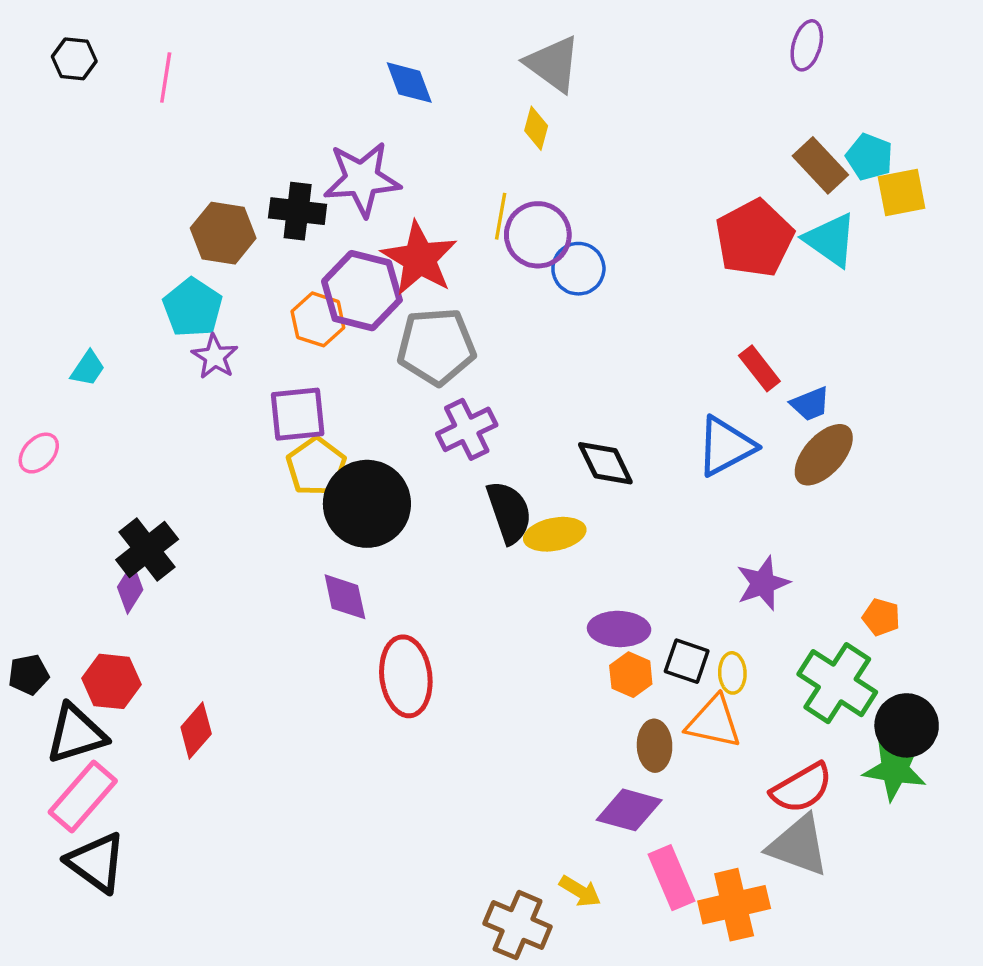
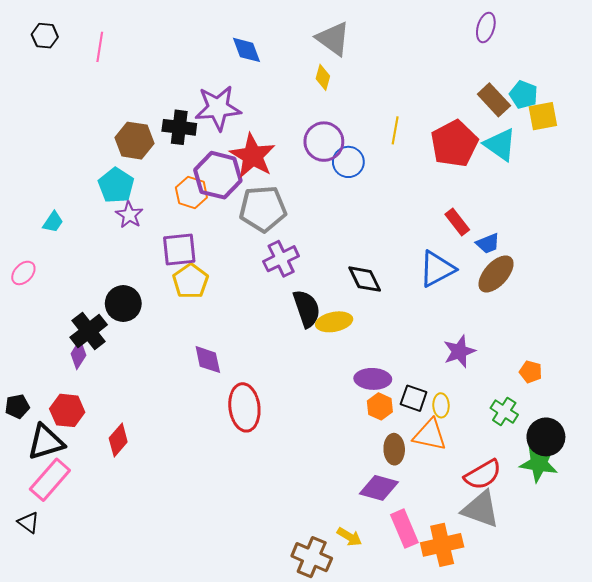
yellow line: (501, 216) -> (395, 130), moved
black circle: (367, 504) -> (123, 304), moved, size x0.7
green cross: (837, 683) -> (504, 411), size x0.6
black triangle: (96, 862) -> (29, 522), moved, size x0.6

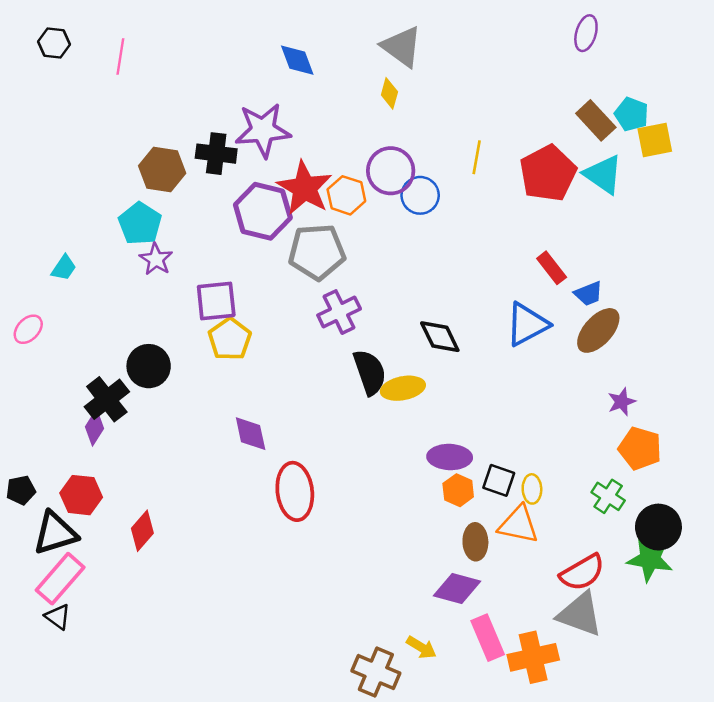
orange hexagon: (191, 193) -> (346, 195), moved
purple star: (459, 351) -> (622, 402), moved, size x0.7
orange pentagon: (531, 372) -> (640, 448), size x1.6
black triangle: (29, 522) -> (58, 617), moved

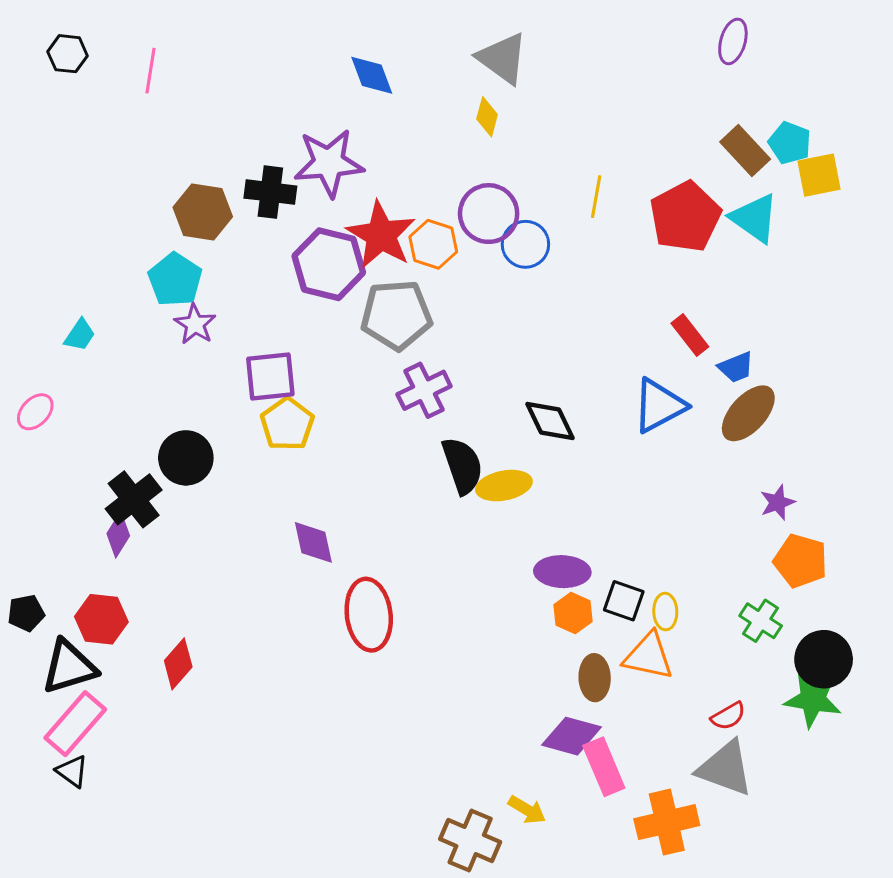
red semicircle: (582, 573) -> (728, 716), size x0.6
pink rectangle: (488, 638) -> (604, 767), moved

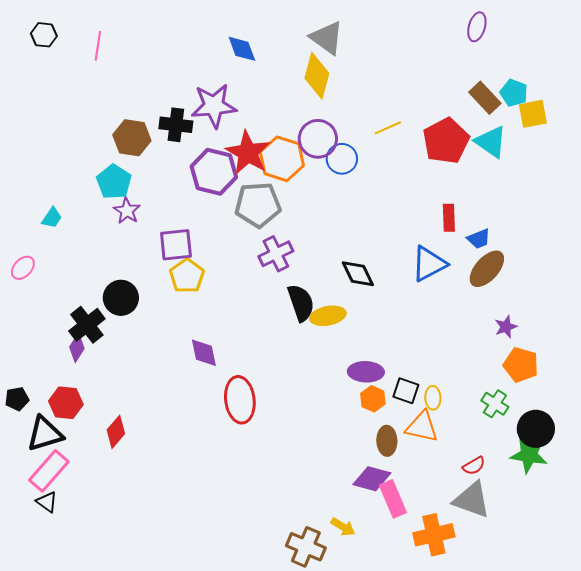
yellow diamond: (487, 117) -> (317, 76), size x1.8
yellow line: (596, 197) -> (388, 128), turned 56
orange hexagon: (433, 244) -> (282, 159), size x1.4
red rectangle: (690, 335) -> (449, 218), turned 36

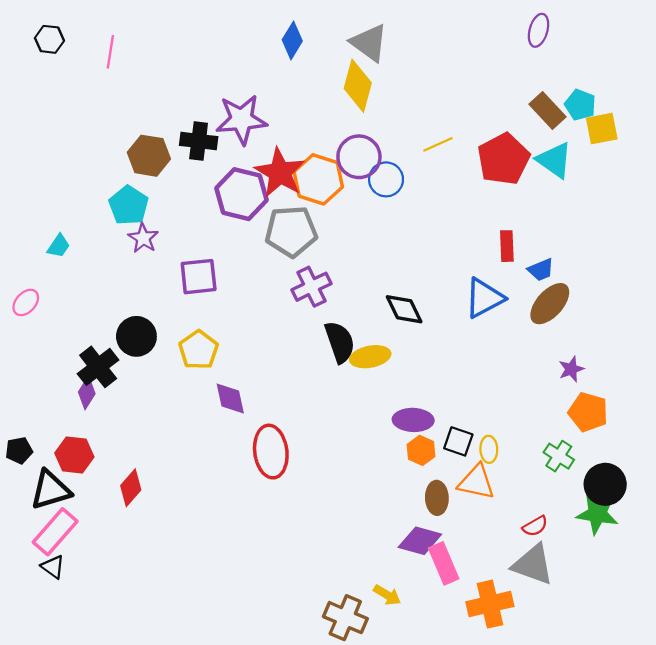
blue diamond: (242, 49) -> (292, 40), moved, turned 52
yellow pentagon: (187, 276) -> (199, 350), moved

